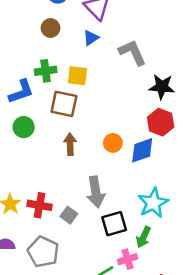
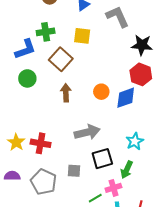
yellow square: (77, 76) -> (82, 36), moved
brown square: (64, 104) -> (61, 59), turned 30
gray arrow: (96, 192) -> (87, 132), turned -95
cyan star: (153, 203) -> (135, 141), size x0.7
gray square: (69, 215) -> (74, 171), moved, turned -32

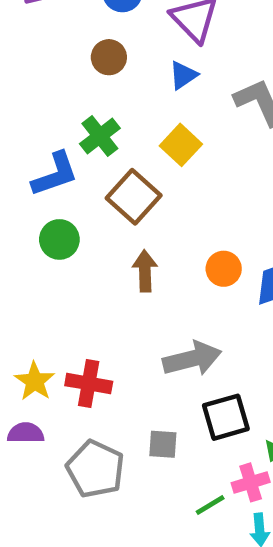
green cross: (46, 32) -> (100, 136), turned -30
yellow square: (82, 36) -> (181, 145), turned 36
purple semicircle: (12, 176) -> (26, 433), moved

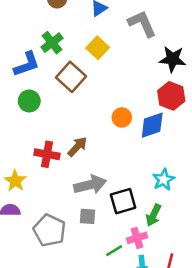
brown arrow: (145, 271) -> (77, 147), moved, turned 45
gray arrow: (192, 359) -> (90, 185), moved
red cross: (89, 383) -> (47, 154), moved

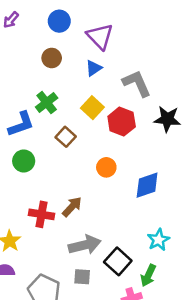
brown square: (71, 77) -> (66, 137), size x0.7
red hexagon: (171, 96) -> (122, 122), moved
orange circle: (122, 117) -> (106, 167), moved
black square: (123, 201) -> (118, 261), turned -32

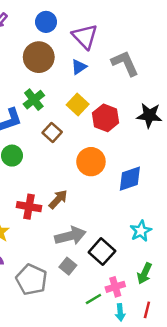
brown circle: (52, 58) -> (39, 57), size x1.6
gray L-shape: (137, 83) -> (125, 63), moved
orange circle: (106, 167) -> (91, 162), size x1.5
green arrow: (148, 275) -> (144, 273), moved
gray square: (82, 277) -> (68, 266), turned 35

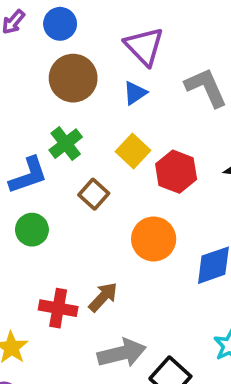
blue circle: (46, 22) -> (60, 24), moved

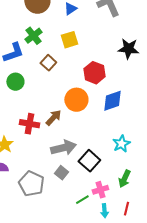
yellow square: (133, 151) -> (69, 40), turned 30
red hexagon: (176, 172) -> (94, 73), moved
orange circle: (154, 239) -> (76, 100), moved

